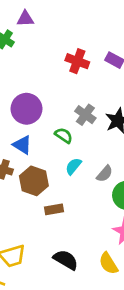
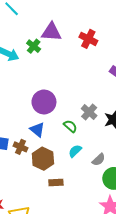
purple triangle: (25, 19) -> (51, 32), size x1.5
red cross: (77, 61) -> (88, 39), moved

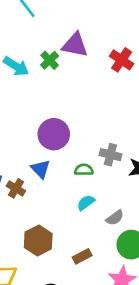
gray cross: (89, 112) -> (110, 155), turned -35
green semicircle: (70, 126) -> (84, 170), turned -48
brown hexagon: (43, 159) -> (38, 241), moved
brown rectangle: (56, 183) -> (82, 256), moved, turned -32

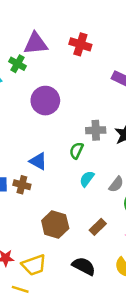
purple circle: (54, 134) -> (45, 101), moved
green semicircle: (84, 170) -> (76, 151), turned -49

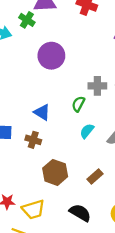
brown cross: (22, 185) -> (33, 140), moved

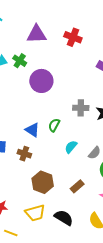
green cross: (27, 20) -> (20, 61), moved
green semicircle: (78, 104) -> (54, 125), moved
yellow trapezoid: (33, 209) -> (35, 213), moved

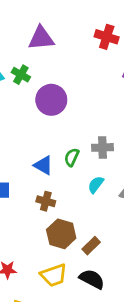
red cross: (73, 37) -> (107, 37), moved
gray cross: (81, 108) -> (102, 147), moved
brown cross: (24, 154) -> (46, 201), moved
brown rectangle: (77, 186) -> (91, 246), moved

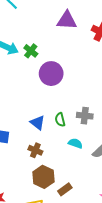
purple triangle: (41, 38) -> (67, 20), moved
green semicircle: (72, 157) -> (60, 120), turned -48
cyan semicircle: (96, 185) -> (75, 143), turned 64

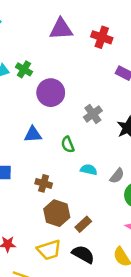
gray cross: (85, 116) -> (93, 114), moved, turned -35
blue triangle: (38, 123) -> (33, 134), moved, turned -35

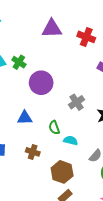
cyan semicircle: (89, 170) -> (71, 141), moved
brown cross: (44, 183) -> (33, 152), moved
brown hexagon: (57, 213) -> (62, 172), moved

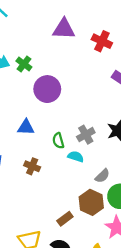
gray cross: (77, 102) -> (86, 135), moved
brown hexagon: (62, 172) -> (91, 202), moved

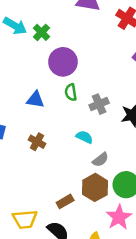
gray cross: (86, 135) -> (99, 104), moved
green semicircle: (58, 141) -> (71, 92), moved
gray semicircle: (102, 176) -> (100, 160), moved

